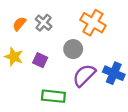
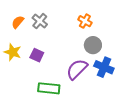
orange cross: (93, 23) -> (85, 21), size x0.6
gray circle: (73, 49) -> (93, 45), moved

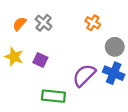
gray circle: (93, 45) -> (115, 47), moved

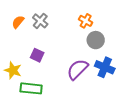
gray circle: (115, 47) -> (96, 40), moved
yellow star: (14, 57) -> (13, 70), moved
green rectangle: (53, 96) -> (31, 88), moved

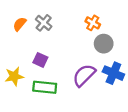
yellow star: (13, 70) -> (14, 76), turned -30
green rectangle: (31, 88) -> (45, 87), moved

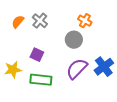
gray circle: (104, 44) -> (74, 40), moved
blue cross: (113, 73) -> (104, 67), turned 30

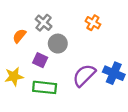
orange semicircle: (18, 22) -> (19, 36), moved
gray circle: (74, 40) -> (58, 44), moved
blue cross: (104, 67) -> (114, 73), turned -30

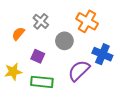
orange cross: (93, 23) -> (87, 21), size x1.5
gray circle: (58, 44) -> (64, 41), moved
blue cross: (114, 73) -> (102, 54), moved

